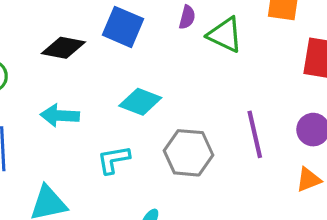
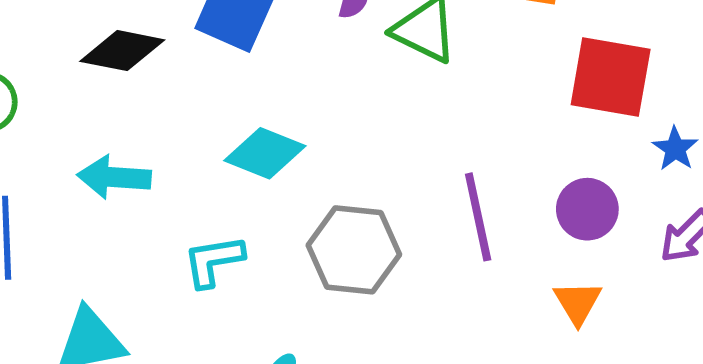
orange triangle: (309, 180) -> (578, 303), turned -40

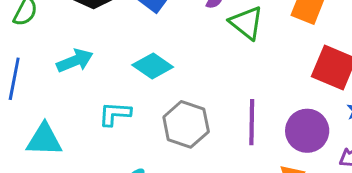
cyan arrow: (114, 177) -> (75, 61), turned 141
purple circle: (587, 209) -> (307, 131), size x1.4

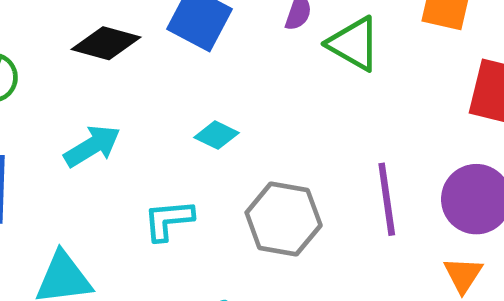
cyan diamond: (153, 66) -> (216, 135), size x0.7

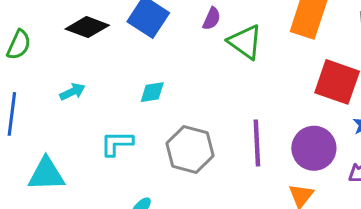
cyan diamond: (216, 135) -> (152, 92), turned -40
cyan arrow: (92, 146) -> (72, 92), size x0.7

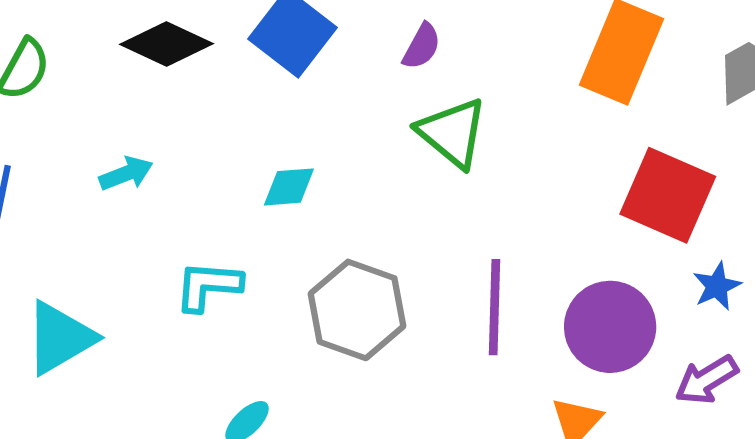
green triangle: (245, 42) -> (452, 133), moved
cyan triangle: (46, 174) -> (60, 338), turned -33

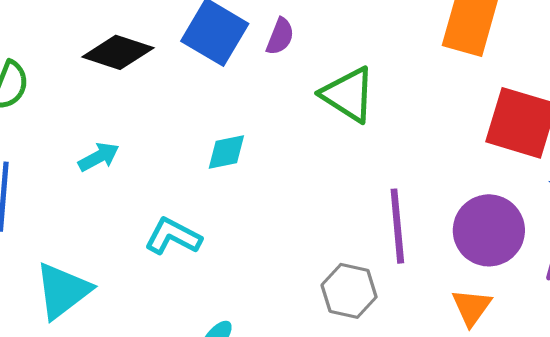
purple semicircle: (422, 46) -> (280, 36), moved
cyan L-shape: (208, 286) -> (173, 236), turned 30
gray hexagon: (357, 310) -> (349, 291), moved, size x0.7

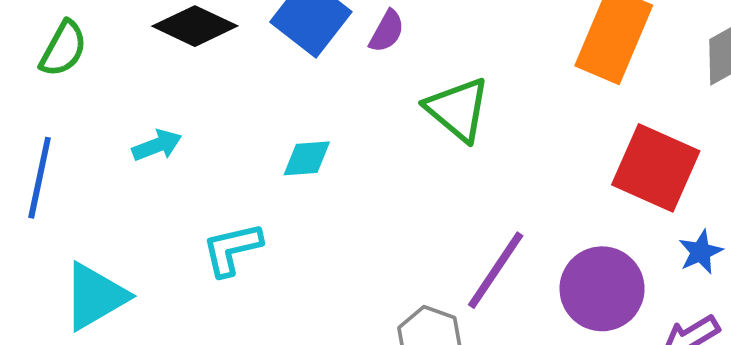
purple line: (397, 226) -> (496, 270), turned 32
cyan L-shape: (173, 236) -> (232, 249), turned -48

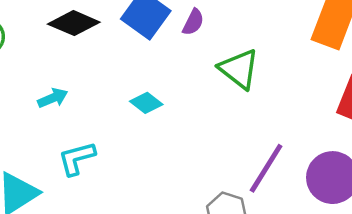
cyan diamond: (307, 158) -> (146, 103), turned 44
cyan L-shape: (232, 249) -> (77, 158), moved

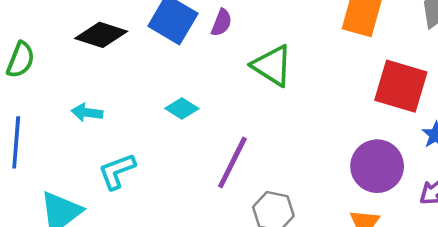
cyan arrow: (53, 98) -> (87, 113), turned -144
purple line: (266, 168) -> (232, 162), moved

